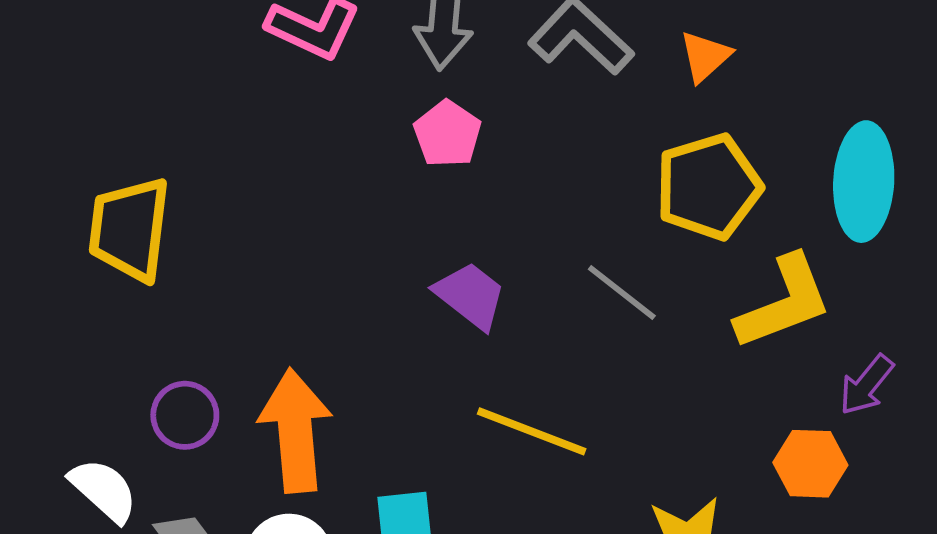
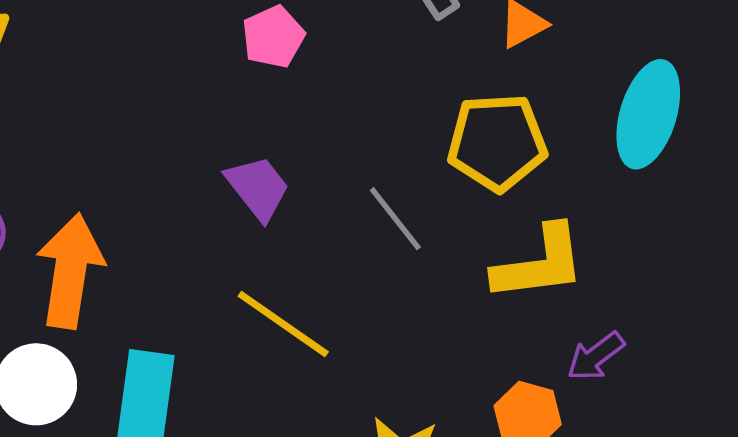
cyan ellipse: (864, 182) -> (648, 114), moved

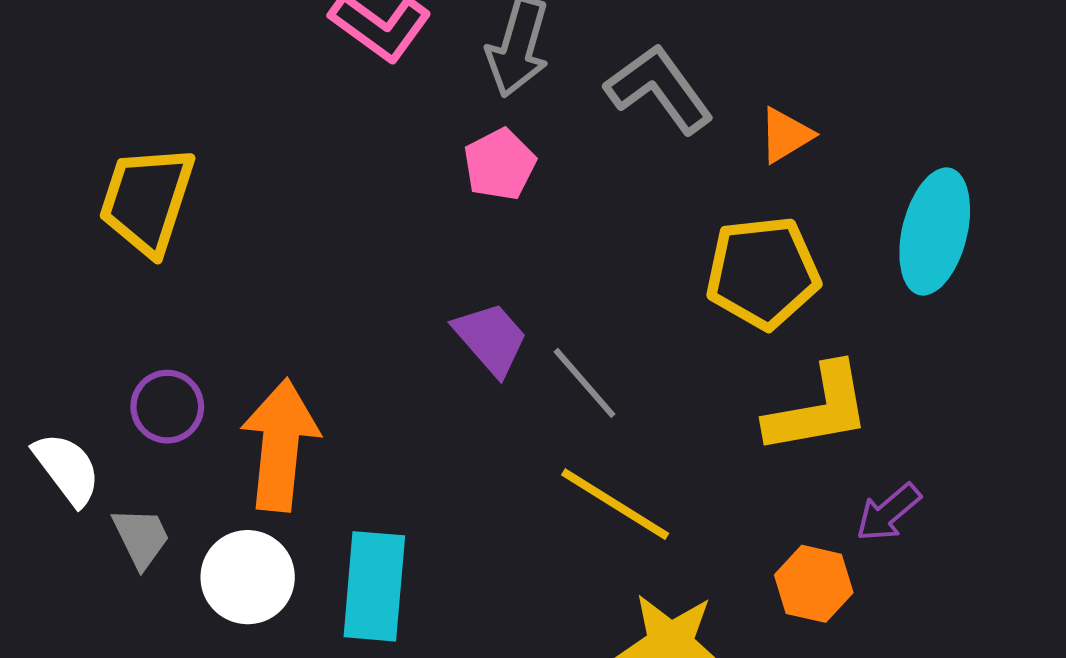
gray line: (395, 219) -> (584, 383), moved
yellow line: (283, 324) -> (615, 504), moved

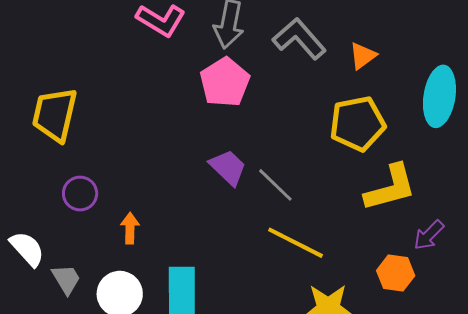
pink pentagon: (500, 164) -> (225, 82), size x1.4
purple circle: (167, 407) -> (80, 194), moved
orange arrow: (280, 445) -> (130, 228), size x0.5

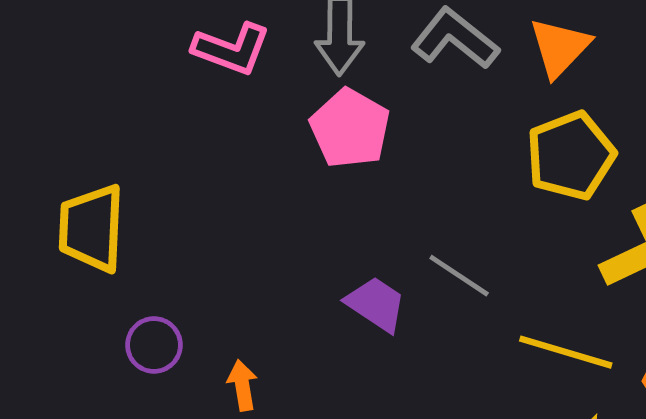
orange triangle: (363, 56) -> (560, 47), size x1.4
purple trapezoid: (228, 167) -> (376, 304), moved
yellow line: (296, 243) -> (566, 352), moved

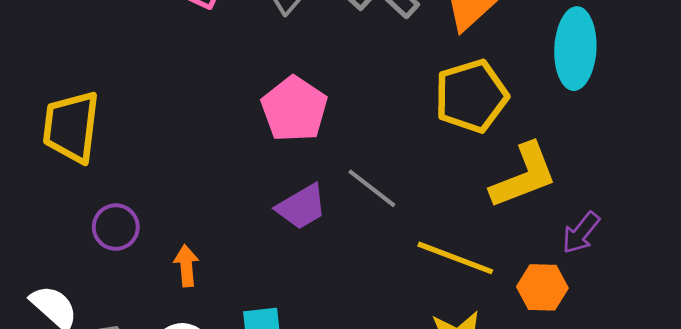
pink pentagon: (350, 128) -> (294, 109), moved
purple trapezoid: (376, 304) -> (301, 207), turned 112

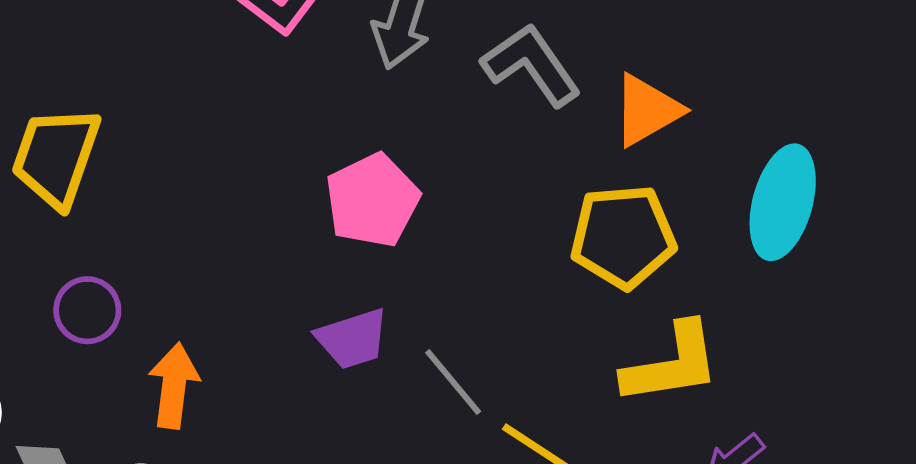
gray line: (372, 188) -> (453, 382), moved
orange arrow: (186, 266) -> (174, 386), size x1.4

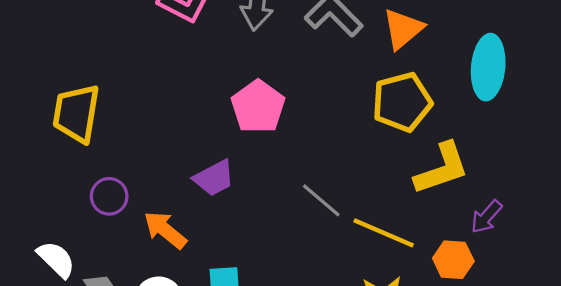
purple trapezoid: (352, 339) -> (214, 178), moved
orange arrow: (174, 386) -> (165, 230), turned -48

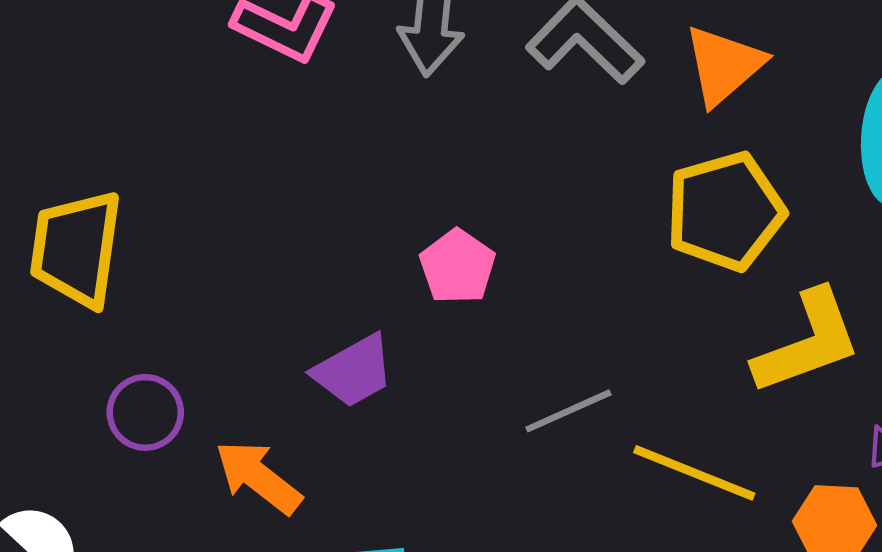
pink pentagon: (258, 107) -> (457, 267), moved, size x0.7
gray line: (321, 200) -> (568, 411), turned -63

